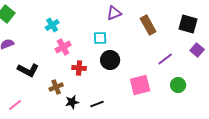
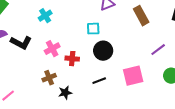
pink cross: (63, 47) -> (52, 49), moved
black L-shape: (28, 70) -> (21, 43), moved
black line: (97, 104) -> (99, 81), moved

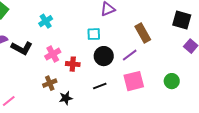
brown rectangle: (141, 16) -> (143, 33), moved
purple line: (158, 50) -> (130, 55), moved

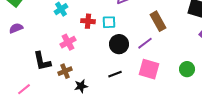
black L-shape: (22, 48) -> (42, 61), moved, turned 50
red cross: (73, 64) -> (88, 21), moved
pink square: (134, 81) -> (149, 69), turned 30

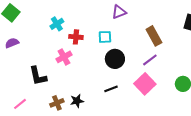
red cross: (88, 21) -> (76, 37), moved
purple line: (145, 43) -> (150, 60), moved
pink square: (149, 69) -> (145, 84), turned 30
brown cross: (65, 71) -> (57, 103), moved

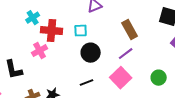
red cross: (76, 37) -> (52, 31), size x1.5

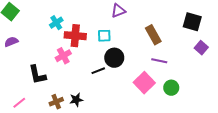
purple line: (126, 54) -> (159, 61), moved, turned 49
green circle: (159, 78) -> (171, 88), moved
black line: (87, 83) -> (98, 71), moved

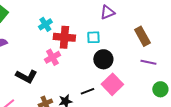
black line: (98, 71) -> (87, 91), moved
black L-shape: (37, 75) -> (26, 76), turned -50
pink square: (144, 83) -> (112, 84), moved

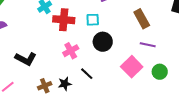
pink cross: (52, 57) -> (71, 51), moved
pink square: (112, 84) -> (132, 67), moved
black line: (87, 91) -> (87, 74), turned 64

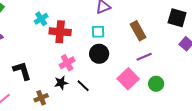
cyan square: (93, 20) -> (98, 32), moved
purple line: (148, 45) -> (144, 57), turned -35
black L-shape: (26, 59) -> (22, 71), turned -135
black star: (65, 84) -> (61, 83), moved

